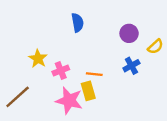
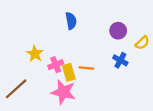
blue cross: (131, 66) -> (120, 60), turned -32
yellow rectangle: (88, 91) -> (69, 72), moved

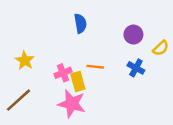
yellow star: (35, 54) -> (25, 60), moved
orange line: (86, 68) -> (95, 67), moved

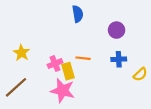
blue semicircle: (80, 23) -> (78, 14), moved
yellow semicircle: (161, 48) -> (140, 74), moved
blue cross: (136, 68) -> (119, 59), turned -32

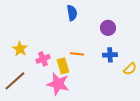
pink cross: (55, 64) -> (43, 59), moved

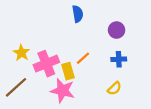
orange line: (77, 54) -> (83, 58), turned -48
pink cross: (43, 59) -> (46, 64), size x1.6
yellow semicircle: (130, 69) -> (114, 88), moved

